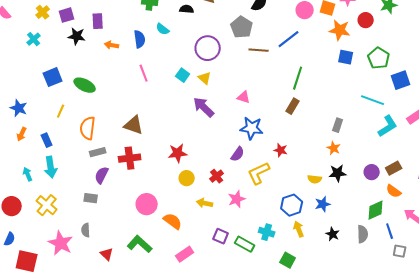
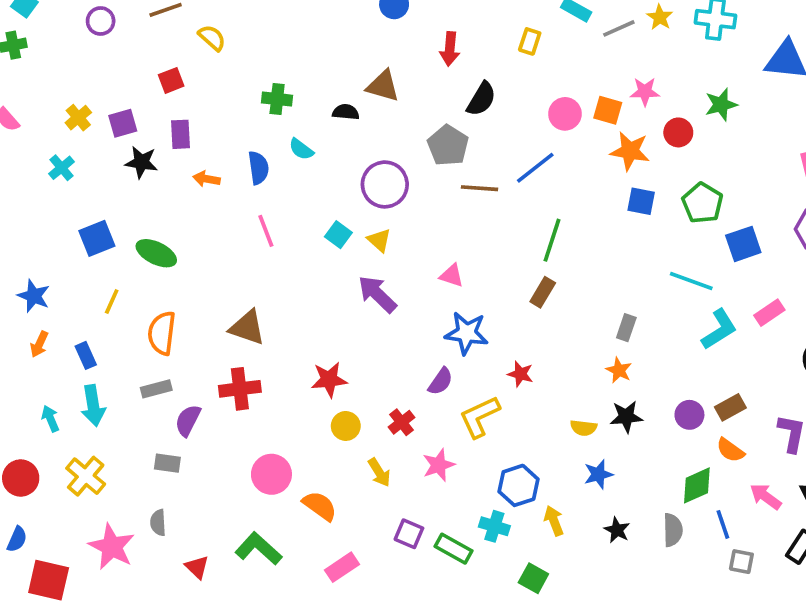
gray rectangle: (98, 152) -> (156, 389), moved
yellow arrow: (205, 203) -> (379, 472), turned -133
blue hexagon: (292, 205) -> (519, 485), moved

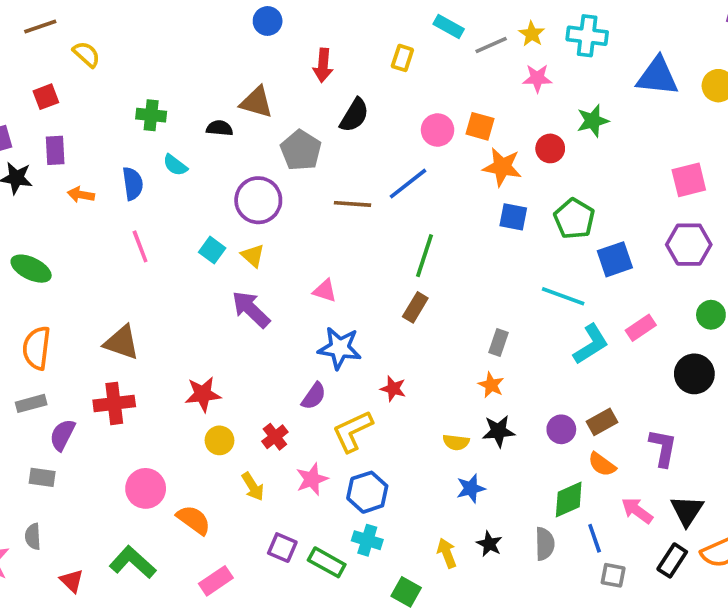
pink star: (645, 92) -> (537, 78), moved
gray pentagon: (448, 145) -> (301, 150), moved
blue hexagon: (519, 485) -> (367, 492), moved
yellow arrow: (554, 521) -> (447, 553), moved

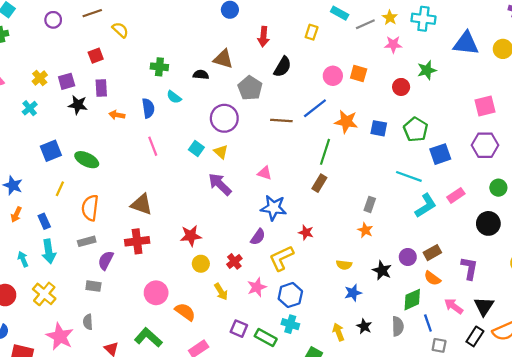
orange star: (502, 167) -> (346, 122), moved
black star: (498, 431) -> (382, 270), moved, turned 30

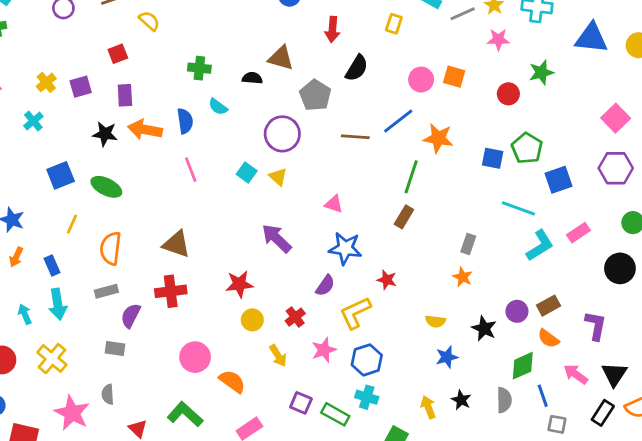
black star: (78, 105) -> (105, 134), moved
pink square: (485, 106) -> (616, 118), turned -30
orange arrow: (117, 115) -> (145, 130), size x1.6
blue square: (379, 128) -> (493, 158), moved
purple arrow: (220, 184) -> (277, 238), moved

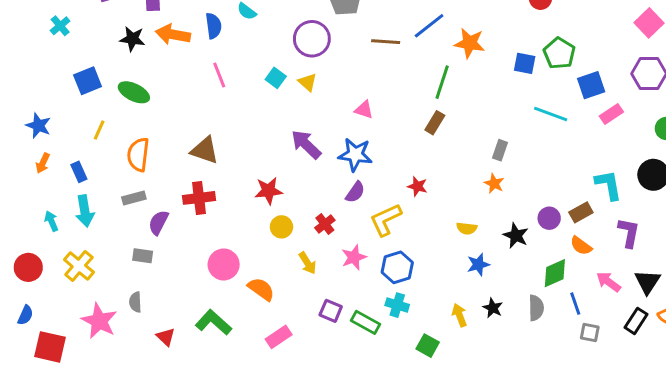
pink rectangle: (578, 233) -> (611, 114), moved
cyan L-shape: (540, 245) -> (608, 185), moved, turned -68
blue star: (345, 248) -> (355, 155), moved

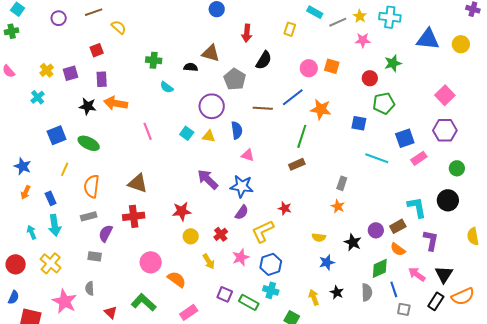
blue semicircle: (213, 26) -> (237, 130), moved
green pentagon: (559, 53) -> (384, 103), moved, turned 30
yellow triangle: (308, 82) -> (209, 136), turned -32
brown rectangle: (435, 123) -> (297, 164), turned 35

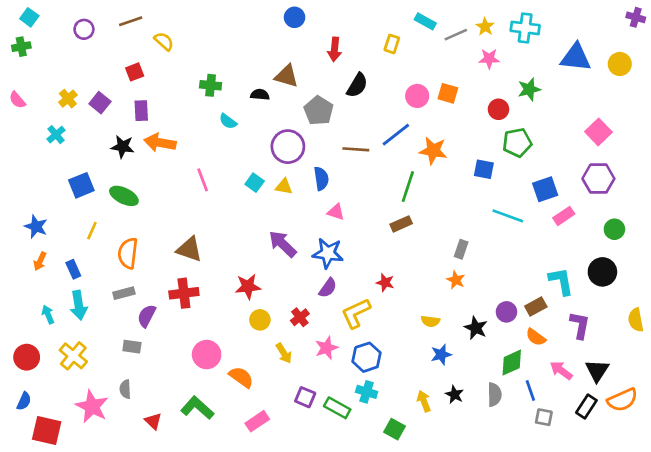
purple square: (71, 73) -> (100, 103), turned -35

